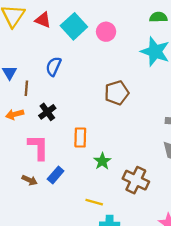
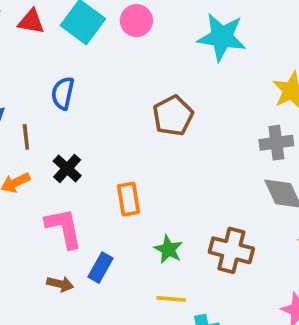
green star: (102, 161) -> (168, 249), moved

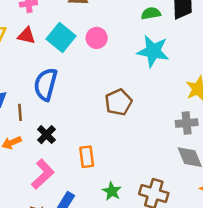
blue semicircle: (63, 93) -> (46, 84), size x1.5
pink L-shape: (64, 228) -> (43, 174), turned 56

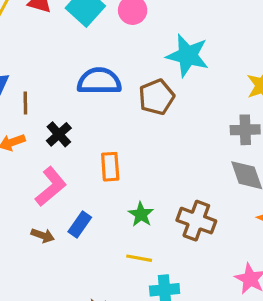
cyan star: (153, 51) -> (188, 55), moved
blue semicircle: (46, 84) -> (99, 81), moved, turned 72

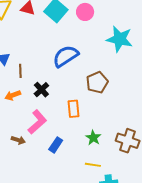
blue semicircle: (99, 81) -> (66, 56), turned -32
brown pentagon: (157, 97) -> (97, 82), moved
brown arrow: (43, 235) -> (18, 140), moved

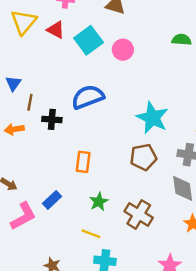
cyan star: (120, 39) -> (152, 118), moved
brown pentagon: (97, 82) -> (143, 157), moved
black cross: (41, 90) -> (52, 119), moved, turned 35
pink L-shape: (37, 122) -> (23, 216), moved

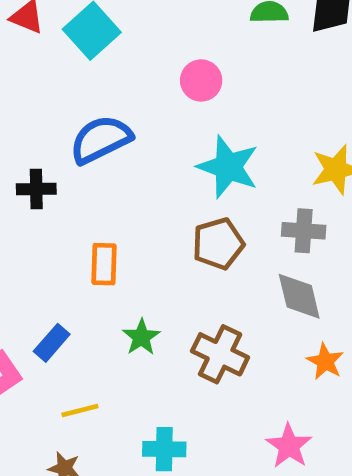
pink circle: (123, 50) -> (201, 80), moved
yellow line: (91, 234) -> (80, 410), moved, turned -30

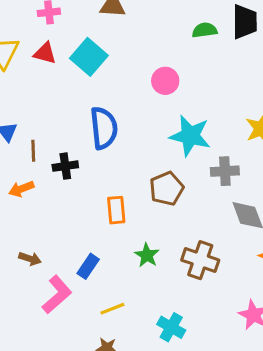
blue semicircle: (101, 139) -> (104, 128), turned 117
gray cross: (304, 231) -> (225, 171), moved
brown pentagon: (218, 244) -> (167, 189), moved
cyan cross: (164, 449) -> (171, 327), turned 36

